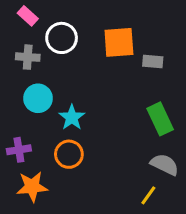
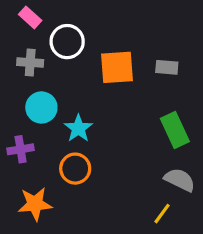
orange square: (119, 42) -> (117, 67), moved
purple cross: (19, 150) -> (21, 149), moved

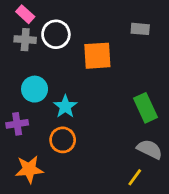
gray cross: (30, 62) -> (25, 40), moved
gray rectangle: (167, 67) -> (140, 29), moved

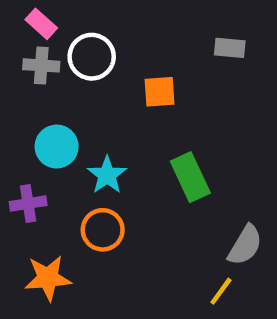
orange square: (97, 56) -> (160, 92), size x0.7
green rectangle: (146, 108) -> (190, 177), moved
gray semicircle: (150, 149) -> (245, 245), turned 95

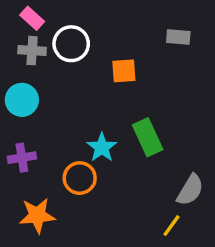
cyan circle: (57, 147) -> (22, 100), moved
cyan star: (107, 175) -> (102, 147), moved

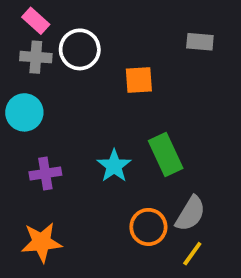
purple cross: (22, 158) -> (45, 174), moved
orange circle: (80, 178) -> (148, 227), moved
gray semicircle: (190, 190) -> (190, 214), moved

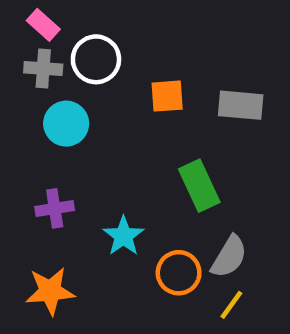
gray rectangle: (200, 42) -> (241, 105), moved, size x1.4
cyan circle: (24, 112) -> (66, 124), moved
cyan star: (114, 166) -> (123, 236), moved

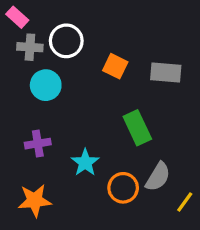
pink rectangle: (43, 25) -> (17, 17), moved
orange square: (167, 96) -> (115, 66), turned 30
yellow line: (231, 305) -> (185, 202), moved

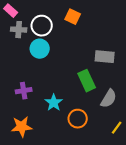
orange square: (115, 66) -> (73, 17), moved
gray rectangle: (166, 72) -> (105, 57), moved
cyan circle: (46, 85) -> (40, 49), moved
gray semicircle: (158, 177) -> (109, 99), moved

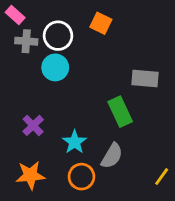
purple cross: (24, 91) -> (33, 125), turned -35
gray semicircle: (109, 99) -> (112, 156), moved
orange circle: (78, 119) -> (81, 177), moved

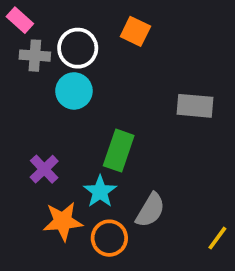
green rectangle: (120, 112) -> (119, 151), moved, turned 44
orange star: (30, 175) -> (63, 221), moved

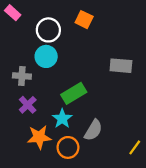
gray cross: (35, 56) -> (22, 76), moved
green rectangle: (119, 151) -> (74, 93), turned 40

